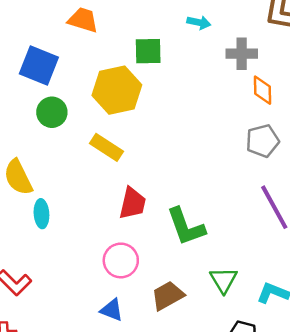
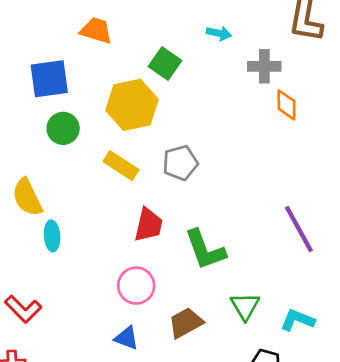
green square: (148, 51) -> (165, 64), turned 36
blue square: (39, 65) -> (49, 79), turned -30
gray pentagon: (263, 141) -> (180, 163), moved

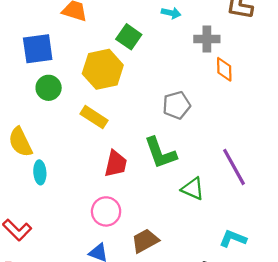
gray pentagon: (180, 163) -> (177, 105), moved
green L-shape: (205, 250) -> (160, 153), moved
green triangle: (245, 306) -> (193, 189), moved, turned -35

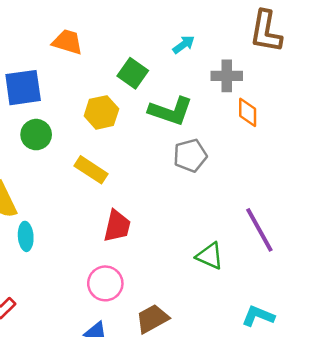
cyan arrow: (171, 13) -> (184, 44), turned -48
yellow hexagon: (103, 69) -> (101, 112), size x0.7
green L-shape: (160, 153) -> (171, 111), moved, turned -51

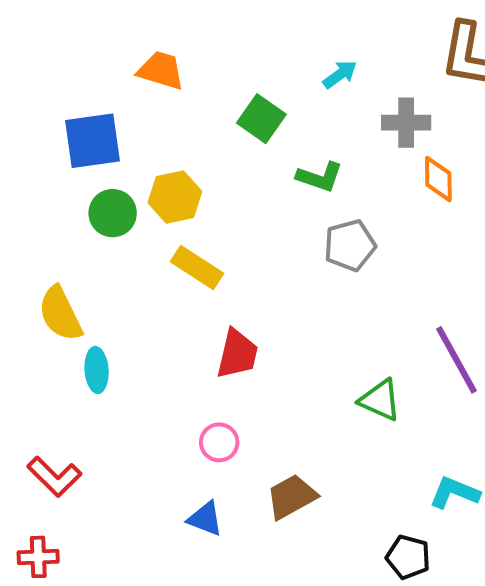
green L-shape: (171, 111) -> (320, 177), size x0.7
yellow hexagon: (101, 112) -> (175, 197), moved
pink circle: (105, 283) -> (219, 442), size x0.7

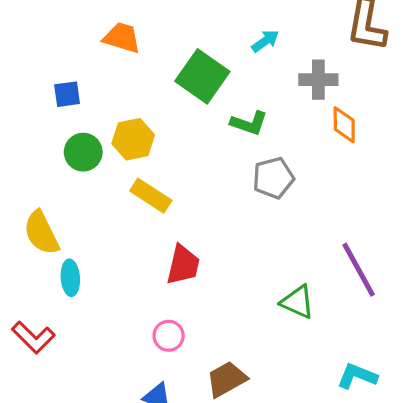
green square: (261, 119) -> (202, 76), size x1.4
blue square: (93, 141) -> (67, 94), size x0.6
red L-shape: (54, 477) -> (33, 337), moved

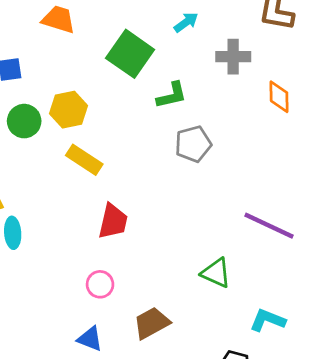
green L-shape: (249, 123) -> (172, 95), turned -32
orange diamond: (344, 125) -> (279, 97), moved
purple line: (359, 270) -> (269, 226), turned -36
green triangle: (297, 302) -> (216, 273), moved

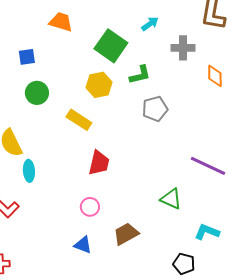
yellow hexagon: (69, 110) -> (99, 85), moved

